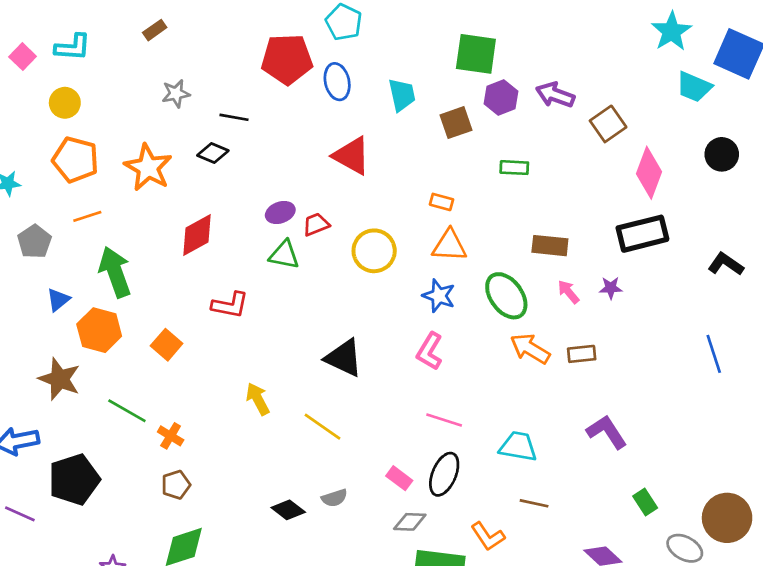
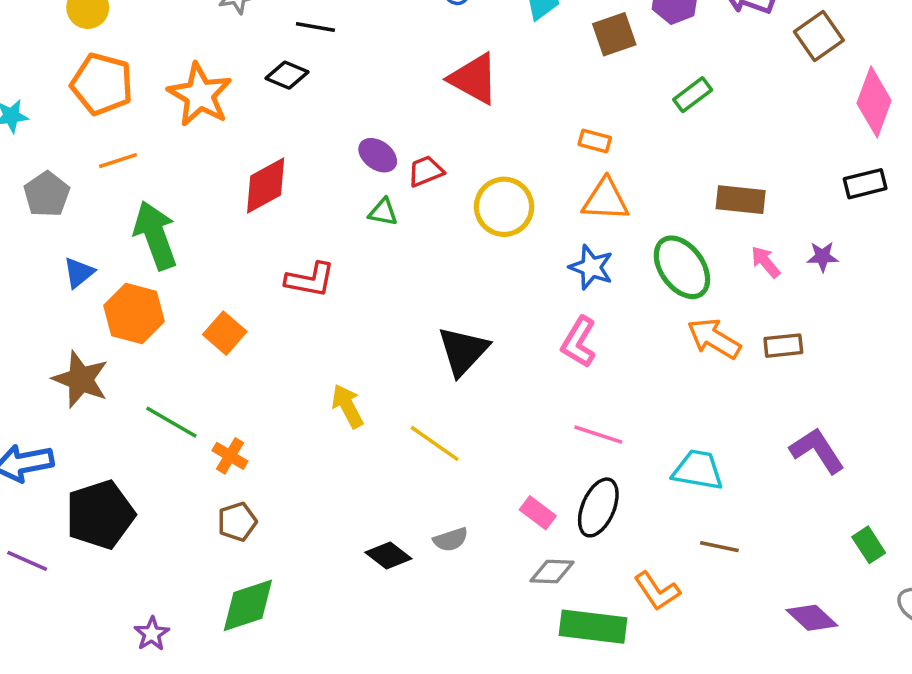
green rectangle: (514, 168) -> (693, 95), turned -40
purple ellipse: (280, 212) -> (378, 155), turned 56
black rectangle: (642, 234) -> (865, 184), size x0.6
green triangle: (284, 255) -> (383, 212), size x0.7
black triangle: (344, 358) -> (463, 351), turned 48

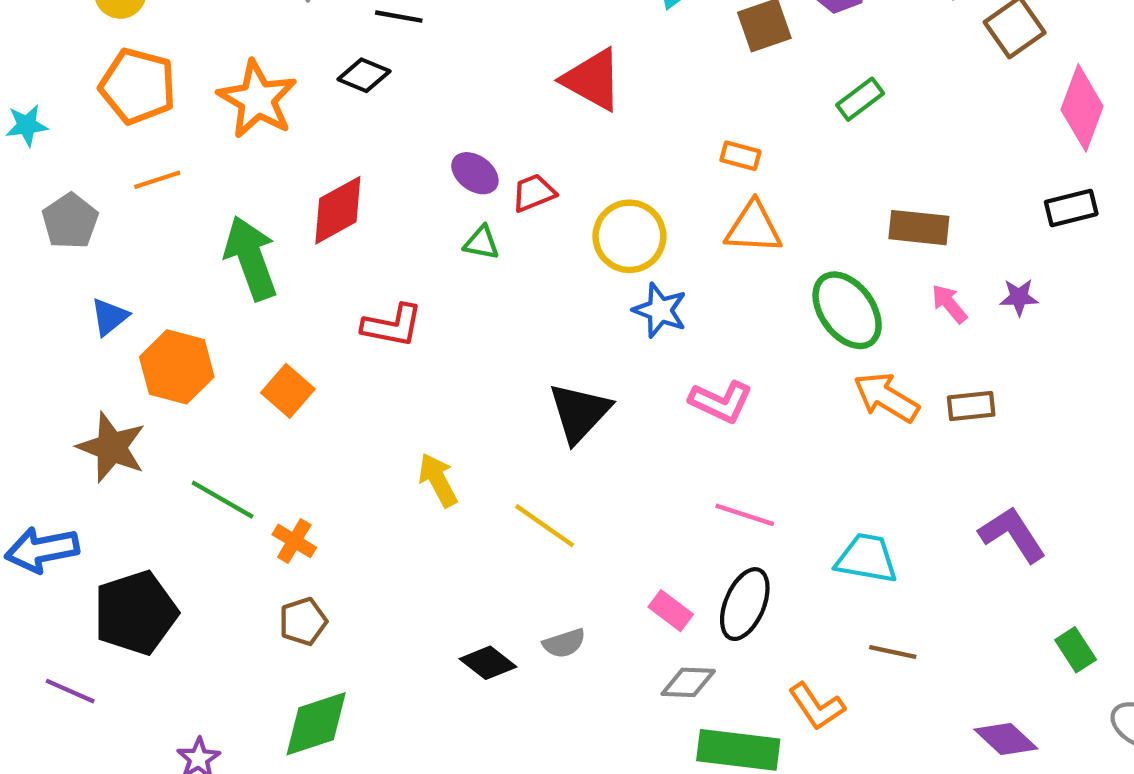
green arrow: (155, 235) -> (251, 258), moved
blue star: (591, 267) -> (660, 310), moved
pink L-shape: (579, 342) -> (721, 402), turned -96
purple line: (27, 561) -> (70, 691), moved

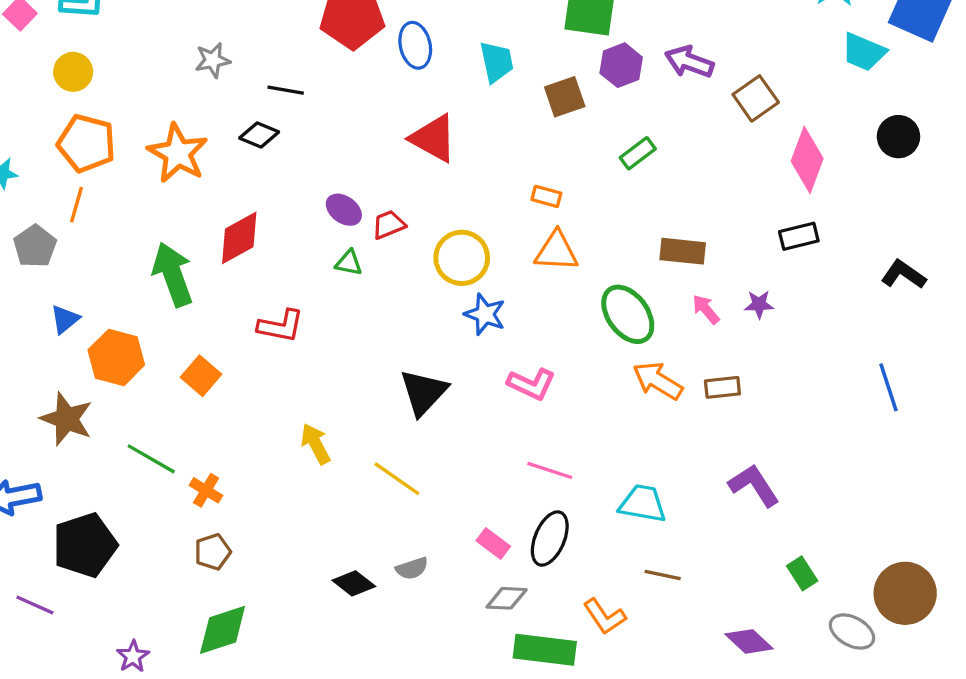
orange line: (157, 180) -> (76, 205), moved, turned -56

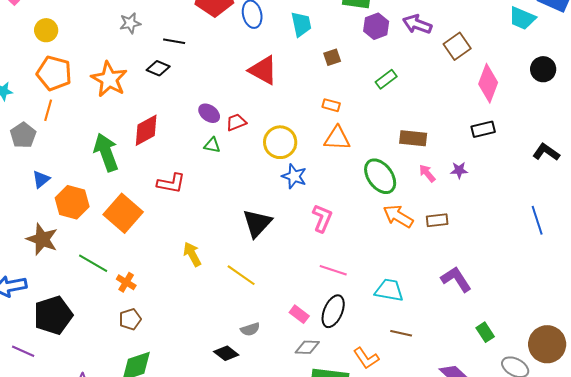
brown square: (565, 97) -> (332, 57), moved, size x0.7
orange square: (201, 376) -> (123, 213), size x1.6
pink L-shape: (531, 384) -> (322, 218), turned -92
black diamond: (354, 583) -> (226, 353), moved

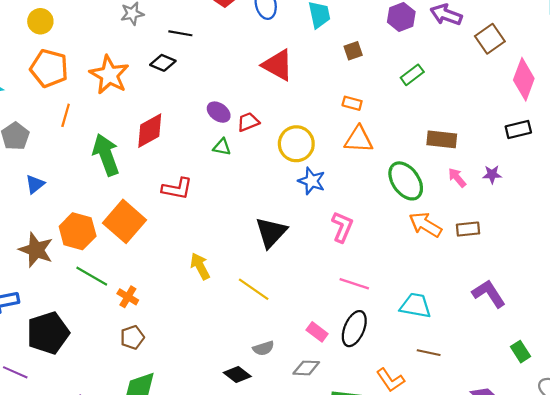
orange line: (48, 110) -> (66, 115), moved
orange hexagon: (72, 202) -> (78, 231), moved
gray diamond: (307, 347) -> (306, 368), moved

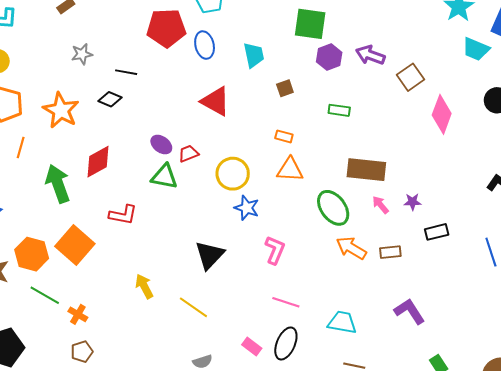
green rectangle: (412, 75) -> (339, 110), turned 45
black rectangle: (518, 130) -> (437, 232), moved
brown rectangle: (442, 139) -> (366, 170), size x1.4
green triangle: (222, 147) -> (164, 177), size x1.6

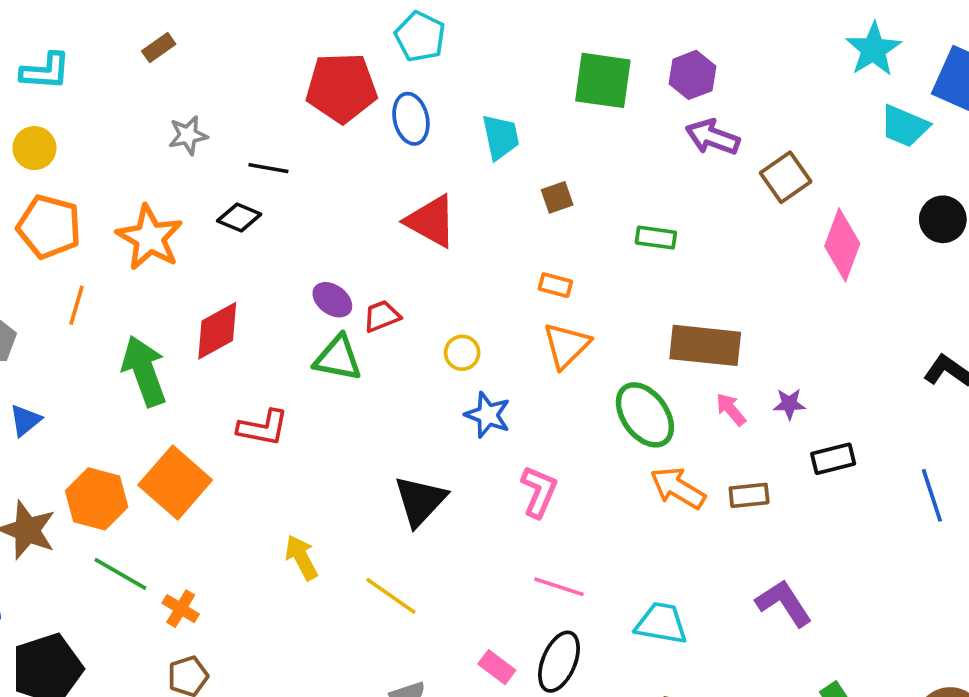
purple hexagon: (329, 57) -> (692, 75), moved
orange triangle: (290, 170) -> (566, 345), turned -48
yellow circle: (233, 174) -> (462, 353), size x0.6

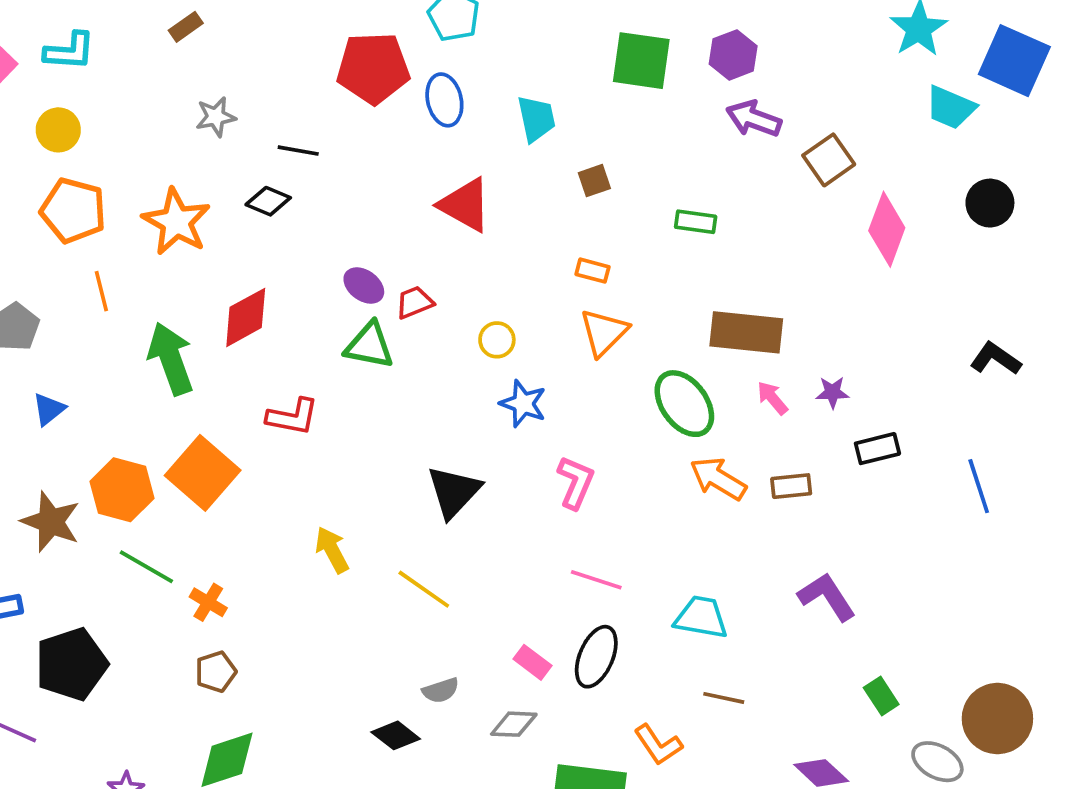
orange line: (76, 305) -> (101, 291), turned -30

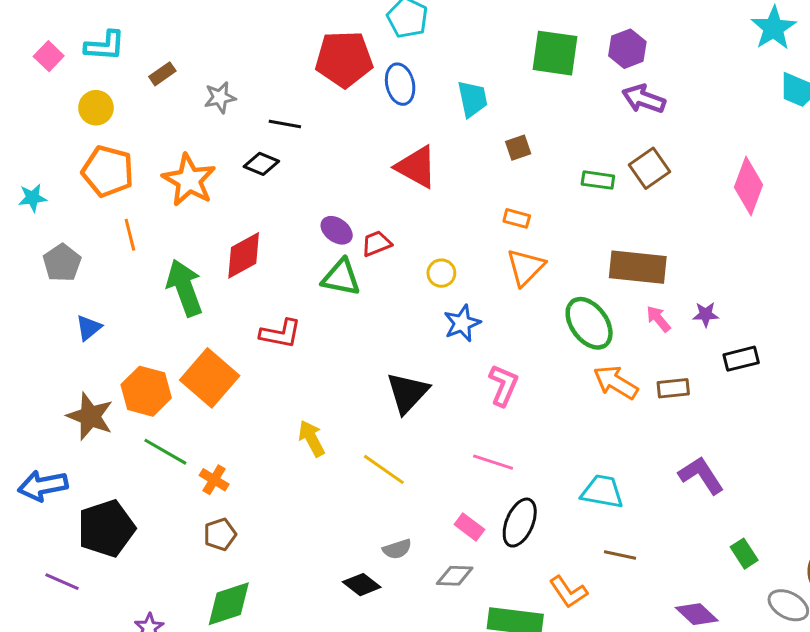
brown rectangle: (186, 27) -> (162, 74), moved
brown square: (829, 160) -> (650, 168), moved
blue star: (523, 404) -> (462, 323), turned 30
pink line: (596, 580) -> (493, 462), moved

